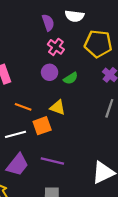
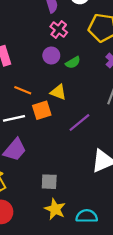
purple line: (52, 161) -> (79, 122), moved, turned -55

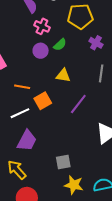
green semicircle: (73, 62) -> (60, 45), moved
yellow triangle: (58, 92) -> (63, 75), moved

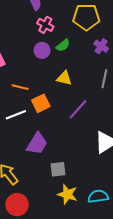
purple trapezoid: (27, 141) -> (37, 144), moved

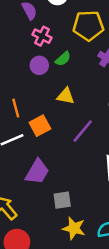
orange line: (20, 87) -> (16, 108), turned 63

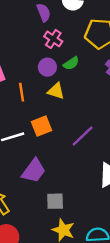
yellow triangle: (66, 96) -> (56, 91), moved
orange line: (16, 108) -> (22, 92), moved

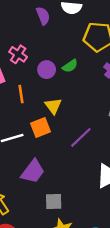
pink cross: (53, 39) -> (18, 54), moved
yellow triangle: (56, 91) -> (53, 106), moved, turned 36

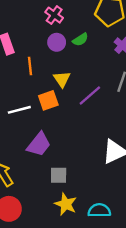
pink cross: (18, 54) -> (54, 15), moved
purple line: (81, 137) -> (90, 96), moved

